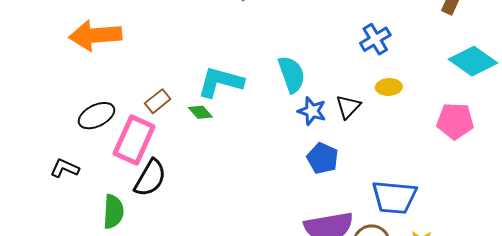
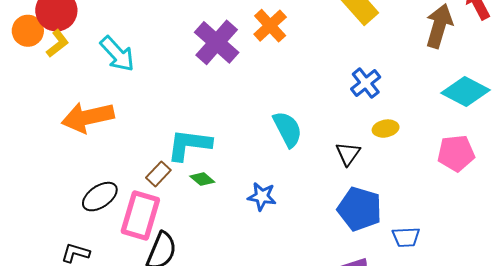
cyan L-shape: (220, 82) -> (189, 145), moved
blue star: (312, 111) -> (262, 197), moved
blue pentagon: (323, 158) -> (360, 209), moved, size x1.4
blue trapezoid: (394, 197) -> (406, 237), size x0.6

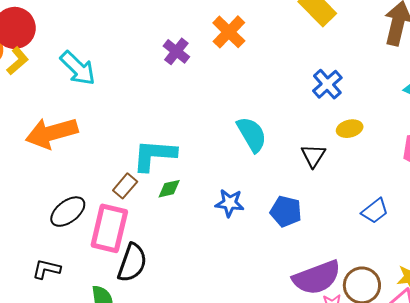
purple cross: (217, 42) -> (176, 51), size x0.6
green diamond: (202, 179) -> (169, 189), turned -50
blue pentagon: (360, 209) -> (286, 211), moved, size x0.7
blue trapezoid: (406, 237) -> (375, 211), moved, turned -32

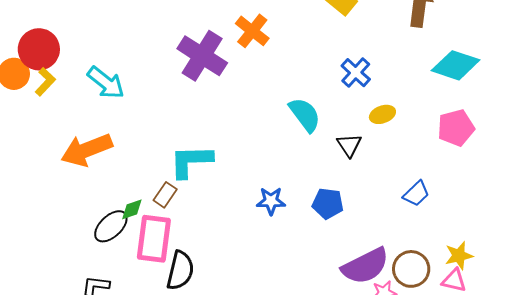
purple cross: (176, 51) -> (202, 56), size x1.8
cyan semicircle: (252, 134) -> (305, 115), moved
green diamond: (169, 189) -> (132, 209), moved

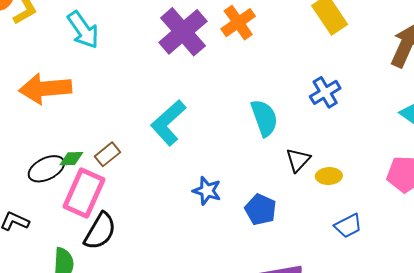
yellow ellipse: (382, 114) -> (329, 176), moved
cyan L-shape: (191, 161) -> (168, 123), moved, turned -57

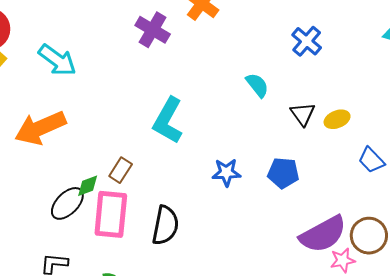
purple cross: (183, 32) -> (153, 30), size x0.7
cyan semicircle: (264, 118) -> (257, 85), size x0.7
blue trapezoid: (348, 226) -> (371, 160), turned 92
black semicircle: (100, 231) -> (165, 225), moved

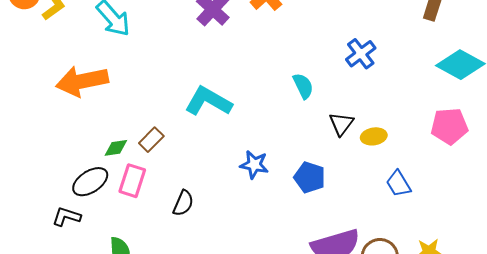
cyan L-shape: (168, 120) -> (208, 101), turned 78
black ellipse: (67, 203) -> (90, 182), moved
pink rectangle: (111, 214) -> (132, 181), size x0.7
black semicircle: (165, 225) -> (183, 203), size x0.7

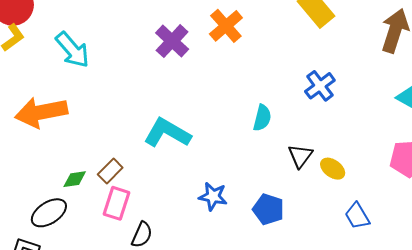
cyan semicircle: (303, 86) -> (262, 118), turned 40
yellow ellipse: (374, 136) -> (333, 169), turned 45
pink rectangle: (132, 181) -> (117, 203), moved

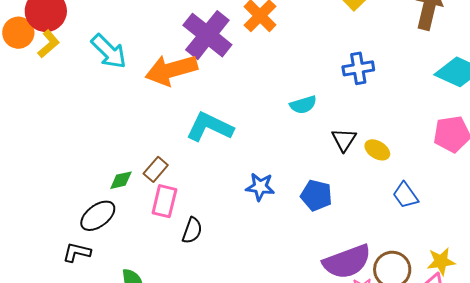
purple cross: (172, 41) -> (207, 35), size x1.4
blue cross: (320, 86) -> (358, 68), turned 32
orange arrow: (41, 112) -> (171, 70), moved
cyan semicircle: (262, 118) -> (303, 105), turned 64

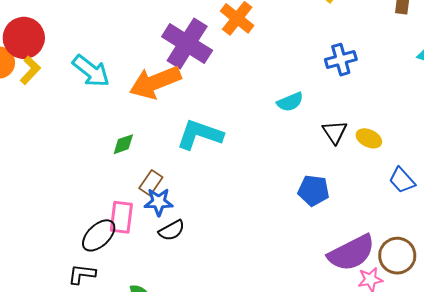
green diamond: (121, 180) -> (123, 144), moved
blue star: (260, 187) -> (159, 202), moved
pink rectangle: (164, 201) -> (121, 217), moved
black semicircle: (192, 230) -> (172, 230), moved, turned 48

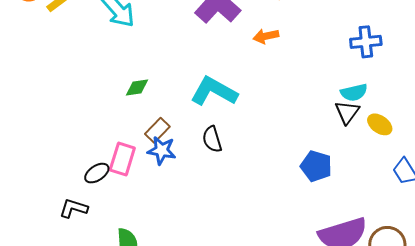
orange arrow: (155, 82) -> (266, 36), moved, size x0.5
cyan semicircle: (290, 102) -> (354, 92), moved
black semicircle: (172, 230) -> (212, 139), moved, turned 92
black ellipse: (99, 235) -> (97, 173), size x0.7

